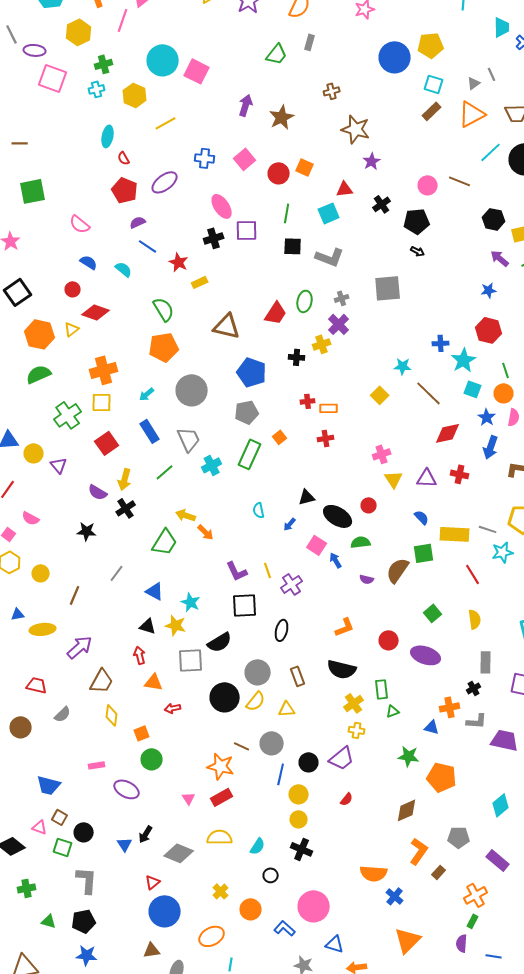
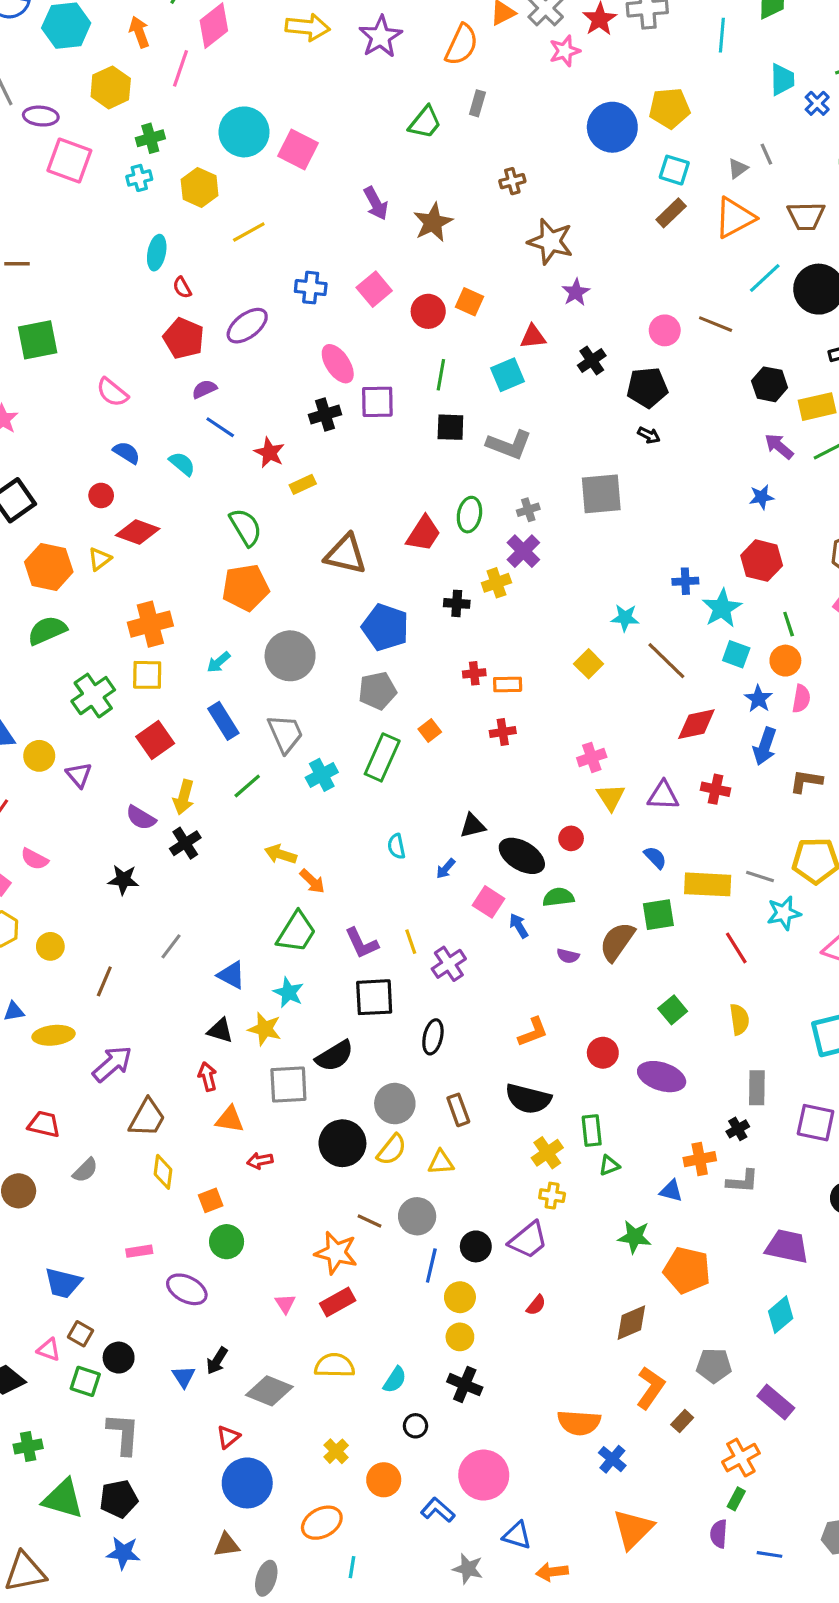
purple arrow: (246, 105) -> (376, 203), turned 135
green trapezoid: (165, 542) -> (296, 932), moved
purple trapezoid: (505, 740) -> (787, 1246), moved
green triangle: (49, 921) -> (63, 1499), size x1.8

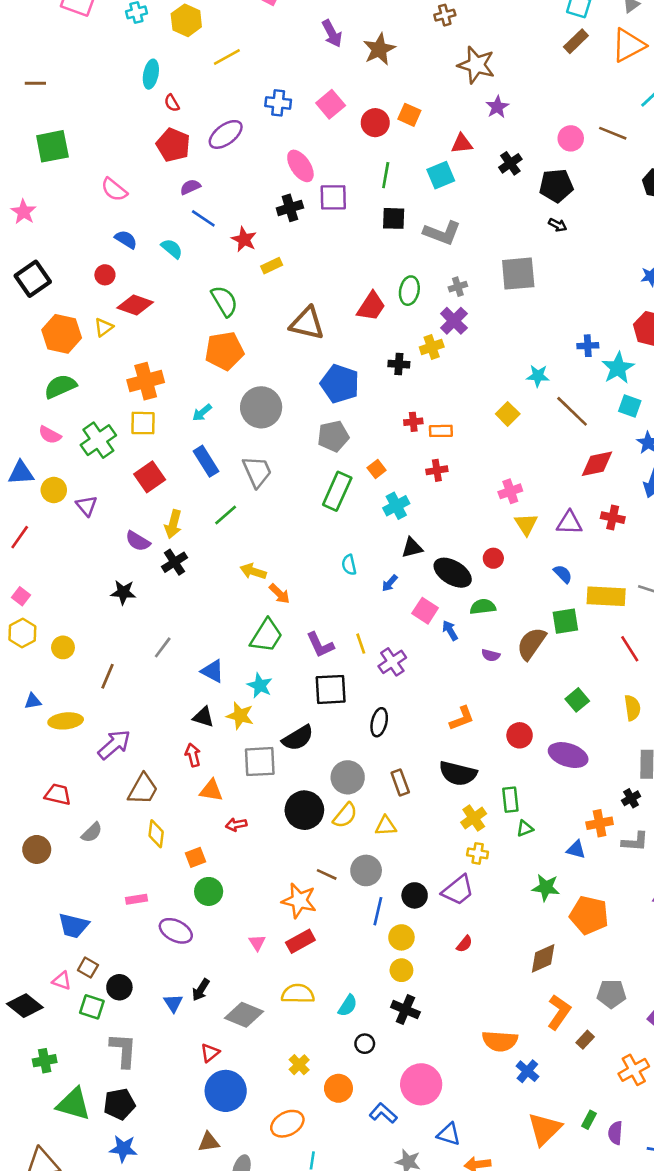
cyan cross: (322, 775) -> (396, 506), moved
pink semicircle: (34, 859) -> (50, 435), moved
green rectangle: (736, 1499) -> (589, 1120), moved

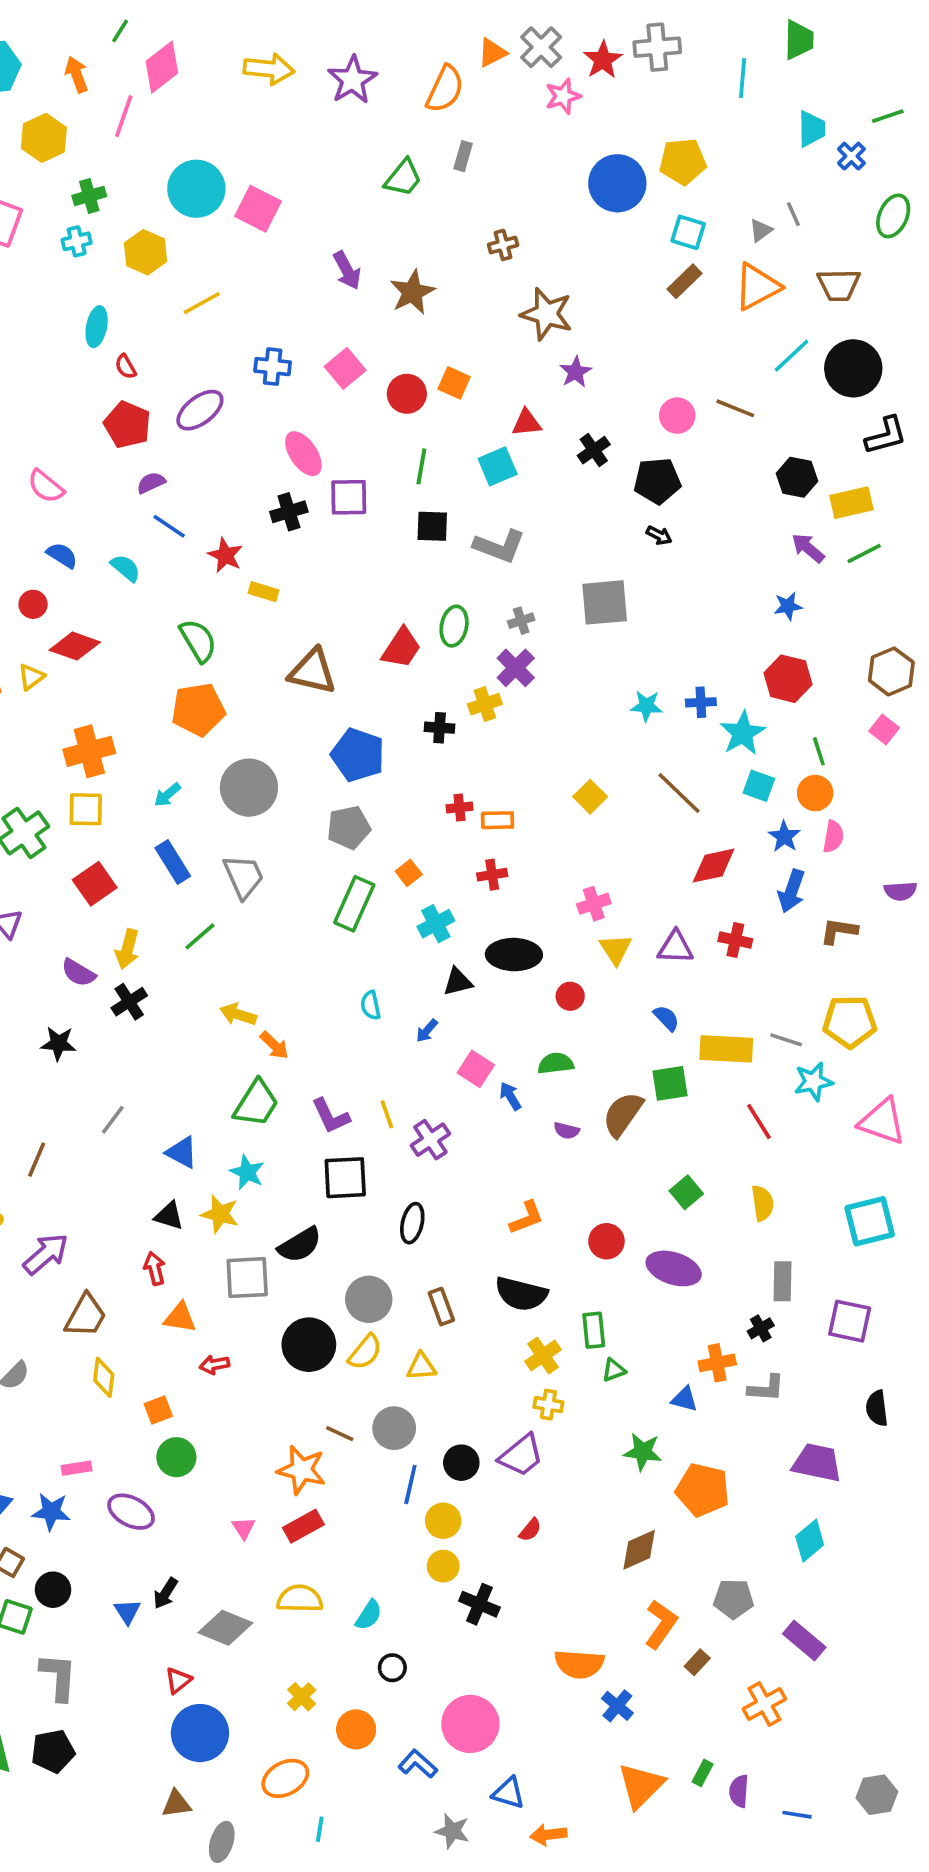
yellow rectangle: (272, 266) -> (263, 592), turned 42
cyan star: (538, 376) -> (646, 706), moved
black ellipse: (453, 573) -> (514, 955), moved, turned -30
black cross: (405, 1010) -> (479, 1604), moved
blue star: (123, 1149) -> (51, 1512), moved

